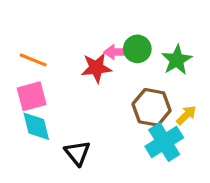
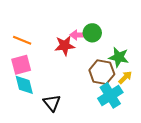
green star: (177, 60) -> (119, 57), moved, turned -30

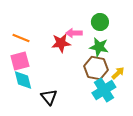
green circle: (92, 33) -> (100, 22), moved
green star: (119, 57) -> (99, 47), moved

